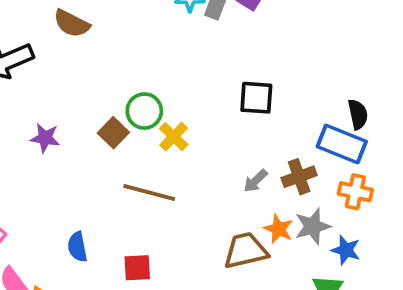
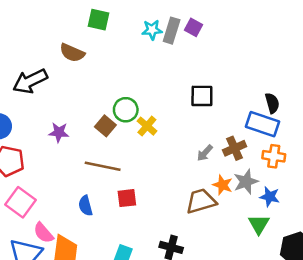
brown line: (149, 192) -> (103, 166), moved
red square: (137, 268) -> (127, 198), moved

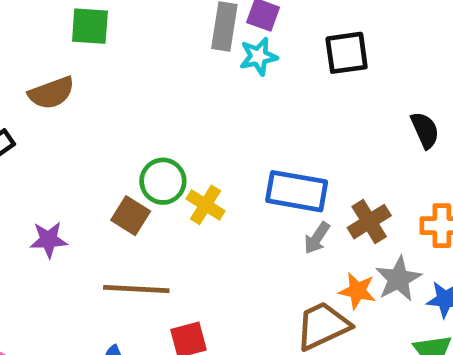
cyan star: (152, 30) -> (258, 56), moved
brown semicircle: (72, 53) -> (51, 93), turned -35
black square: (202, 96) -> (347, 53), moved
blue rectangle: (262, 124) -> (297, 191), moved

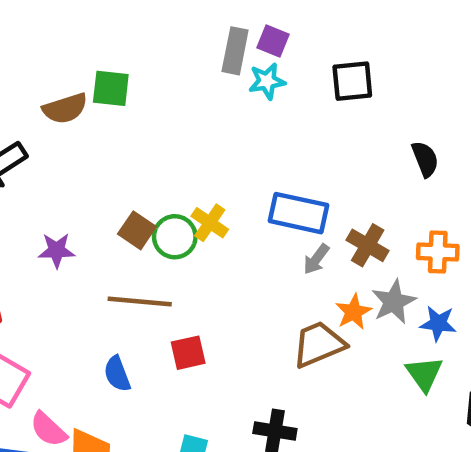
green square: (90, 26) -> (111, 88), moved
green circle: (163, 181) -> (175, 237), moved
brown cross: (369, 222) -> (368, 245), turned -30
orange star: (357, 291) -> (353, 312), turned 30

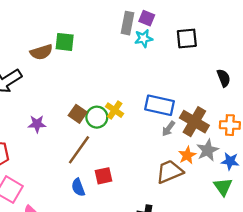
brown cross: (368, 245) -> (194, 122), size x1.4
brown line: (140, 302) -> (79, 150), turned -60
blue semicircle: (117, 374) -> (78, 187), moved

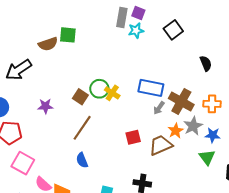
black square: (187, 39) -> (173, 30), turned -30
green circle: (97, 117) -> (99, 89), moved
red square: (103, 176) -> (133, 137), moved

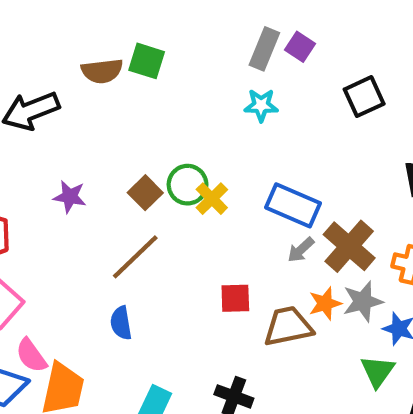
cyan star: (136, 31) -> (261, 105), moved

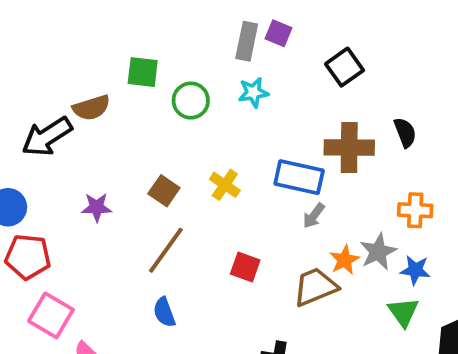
brown semicircle: (102, 71) -> (91, 108), moved
green circle: (188, 185) -> (191, 101), moved
brown cross: (349, 246) -> (349, 147), moved, turned -30
red square: (235, 298) -> (245, 267), moved, turned 32

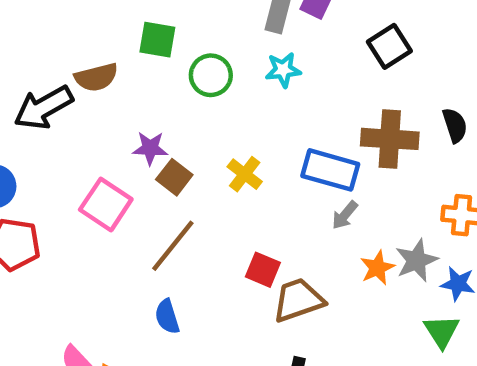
purple star: (97, 207) -> (150, 148), moved
brown trapezoid: (315, 287) -> (298, 300), moved
pink square: (51, 315) -> (106, 204), moved

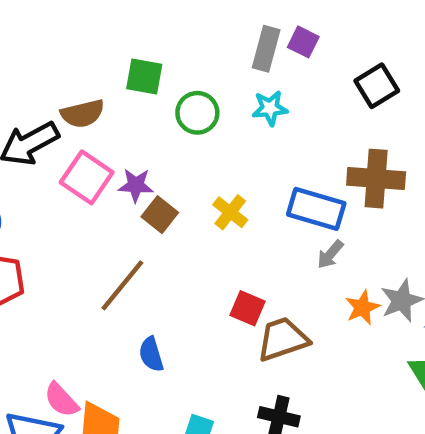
pink square: (106, 204) -> (87, 177), moved
brown line: (173, 246) -> (122, 285), moved

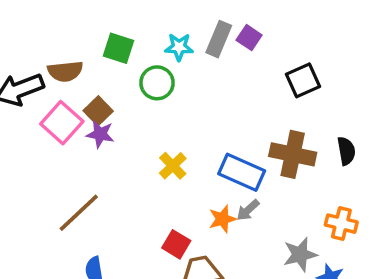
cyan star: (270, 108) -> (179, 47), moved
brown square: (160, 215) -> (98, 111), moved
orange star: (362, 308) -> (222, 219), moved

